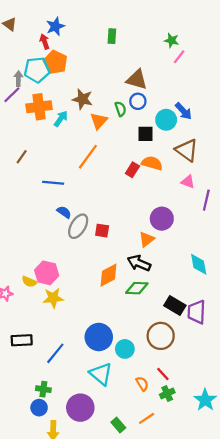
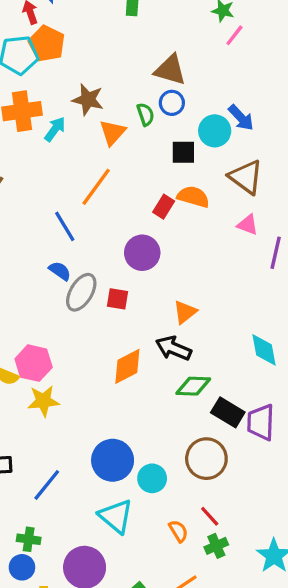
blue line: (53, 183) -> (65, 226), moved, turned 54
purple circle: (162, 219) -> (142, 253), moved
green diamond: (137, 288) -> (193, 386), moved

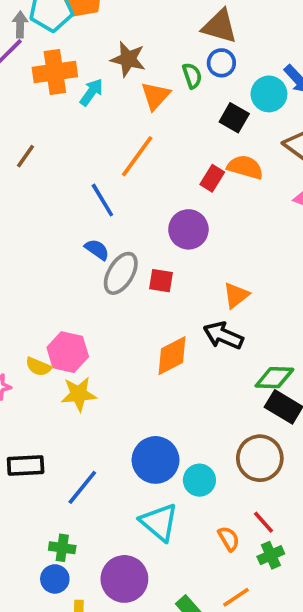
black square: (183, 152) -> (234, 118), turned 30
green diamond: (193, 386) -> (274, 378), moved

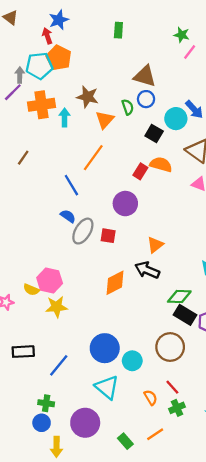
cyan arrow: (91, 92) -> (65, 117), turned -36

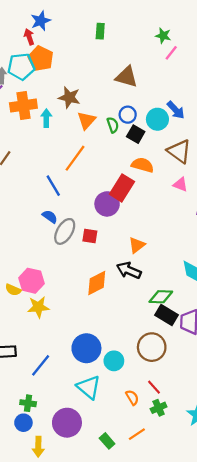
blue circle: (146, 99) -> (128, 115), moved
green semicircle: (128, 107) -> (113, 125), moved
red rectangle: (140, 171) -> (122, 188), moved, size x1.6

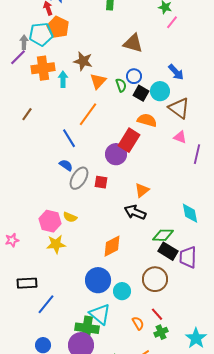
cyan circle: (157, 119) -> (160, 91), moved
orange diamond: (97, 283) -> (112, 246), moved
yellow semicircle: (13, 290) -> (70, 217), moved
blue line: (41, 365) -> (46, 304), moved
green cross: (28, 403) -> (87, 328), moved, size x1.6

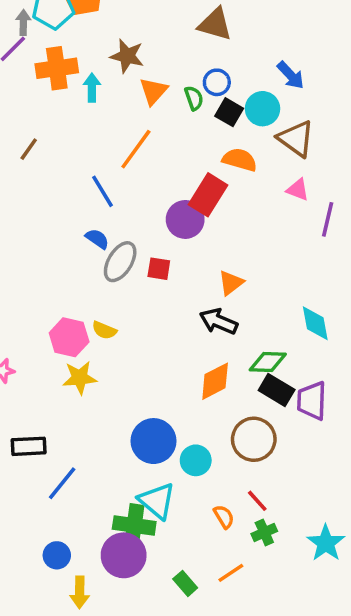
orange diamond: (112, 246) -> (215, 381), moved

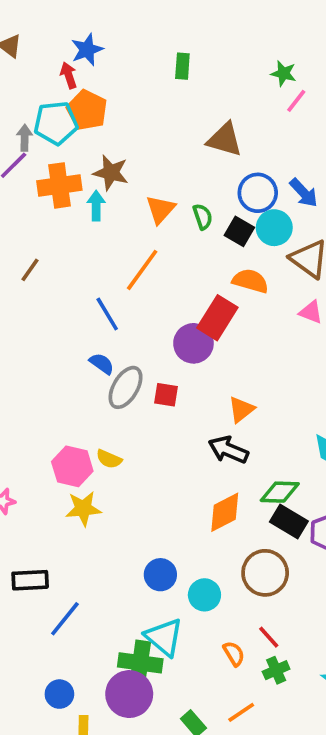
brown star: (127, 56) -> (111, 173), moved
blue circle: (217, 82) -> (258, 193), moved, size x1.4
blue circle: (154, 441) -> (160, 575), size x0.7

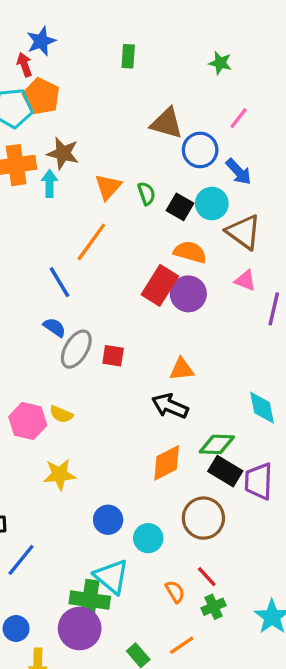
pink line: (296, 101) -> (239, 118), moved
blue circle: (258, 193) -> (200, 150), moved
purple circle: (193, 343) -> (188, 294), moved
orange triangle: (241, 409) -> (182, 369), turned 32
yellow star: (83, 509) -> (60, 475), moved

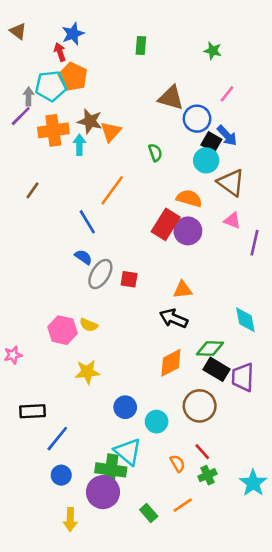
orange triangle: (108, 187) -> (111, 132), moved
black square: (180, 207) -> (211, 142), moved
blue circle: (16, 628) -> (61, 475), moved

